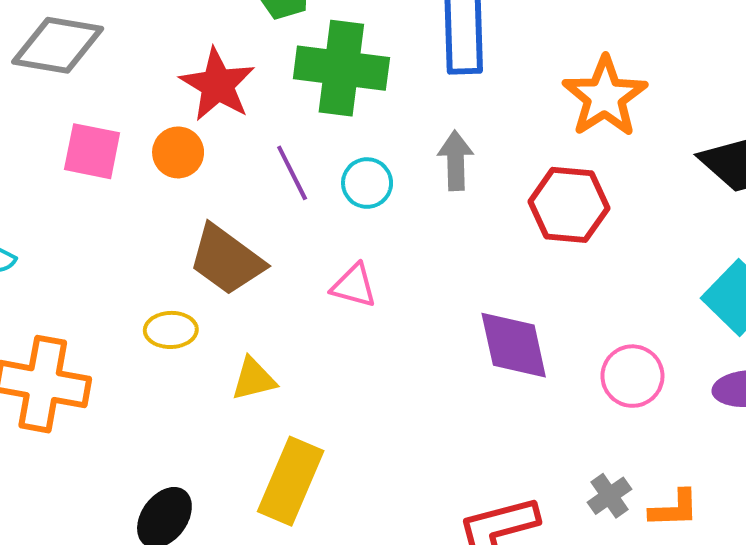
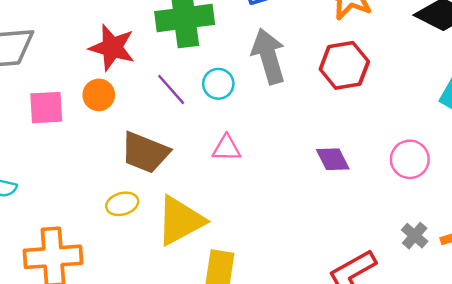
gray arrow: (456, 161) -> (269, 56), size x1.5
purple diamond: (514, 345) -> (333, 159), size x0.7
yellow triangle: (254, 379) -> (180, 221), size x1.8

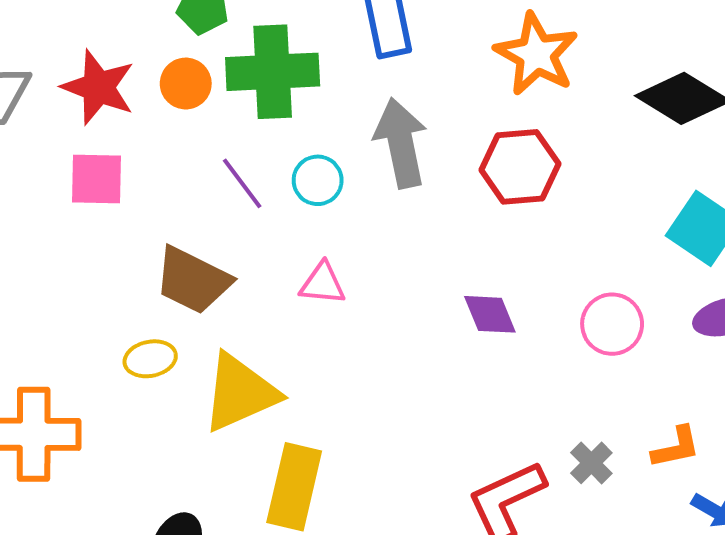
red star: (112, 48) -> (98, 87), moved
orange circle: (99, 95) -> (186, 84), moved
pink square: (46, 108) -> (96, 179), moved
gray cross: (415, 236) -> (591, 463), moved

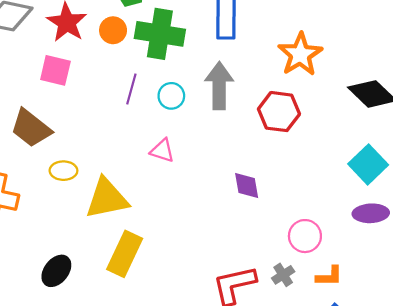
purple line: (242, 183) -> (131, 89), turned 40
brown trapezoid: (193, 280) -> (31, 128), moved
pink circle: (612, 324) -> (305, 236), moved

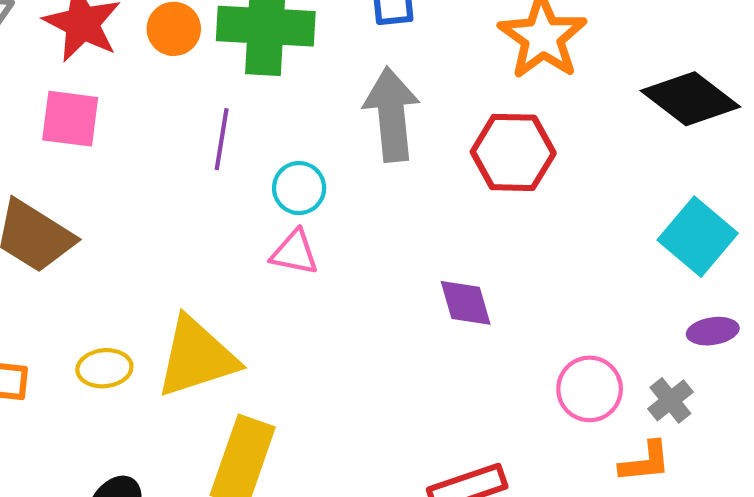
cyan circle: (171, 96) -> (299, 188), moved
yellow ellipse: (63, 171) -> (104, 368), moved
purple ellipse: (371, 213) -> (713, 331), size x0.7
gray cross: (283, 275) -> (670, 400), moved

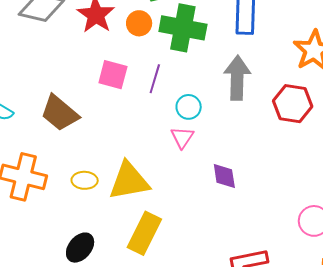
pink square: (70, 119) -> (113, 75), moved
pink triangle: (294, 252) -> (182, 137), turned 45
purple diamond: (466, 303) -> (224, 176), moved

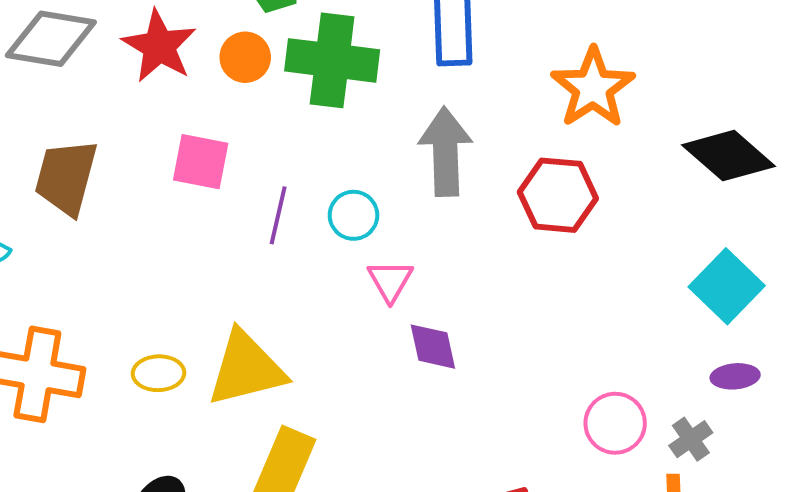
purple line: (155, 79) -> (278, 215), moved
brown trapezoid: (60, 113) -> (66, 177), moved, turned 69
pink triangle: (182, 137) -> (390, 281), moved

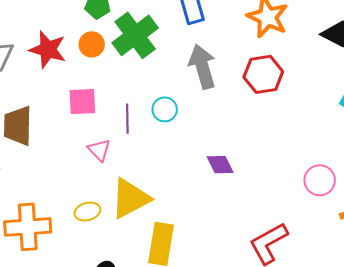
green cross: (332, 60) -> (135, 35), turned -30
pink triangle: (390, 281) -> (99, 150), moved

